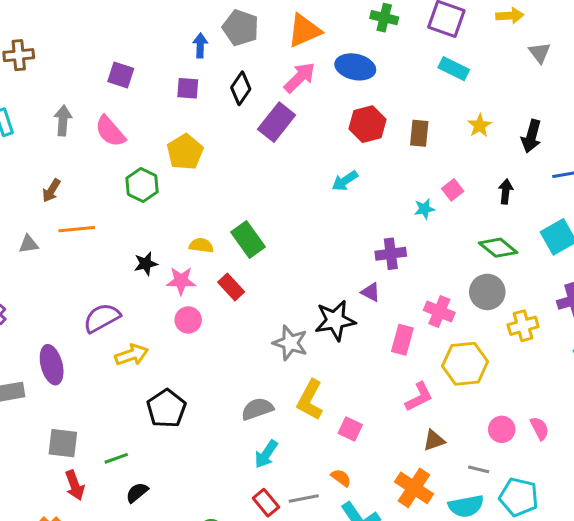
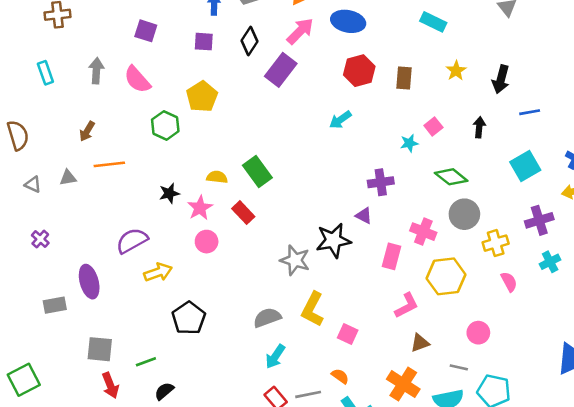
green diamond: (498, 248) -> (451, 177), moved
pink star: (181, 281) -> (200, 208), turned -30
pink semicircle: (540, 428) -> (509, 282), moved

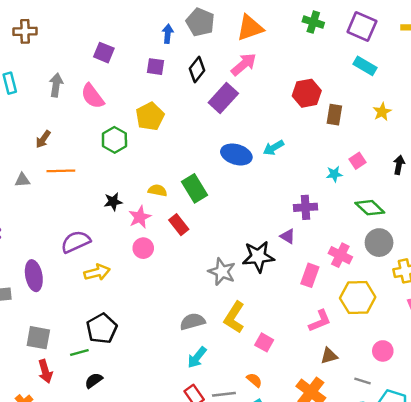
blue ellipse: (348, 21) -> (236, 154), moved
red hexagon: (359, 71) -> (307, 93), moved
black pentagon: (189, 318) -> (102, 328), moved

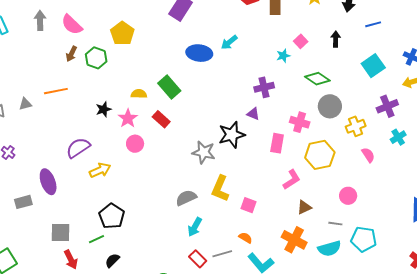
brown arrow: (43, 139) -> (71, 54), moved

